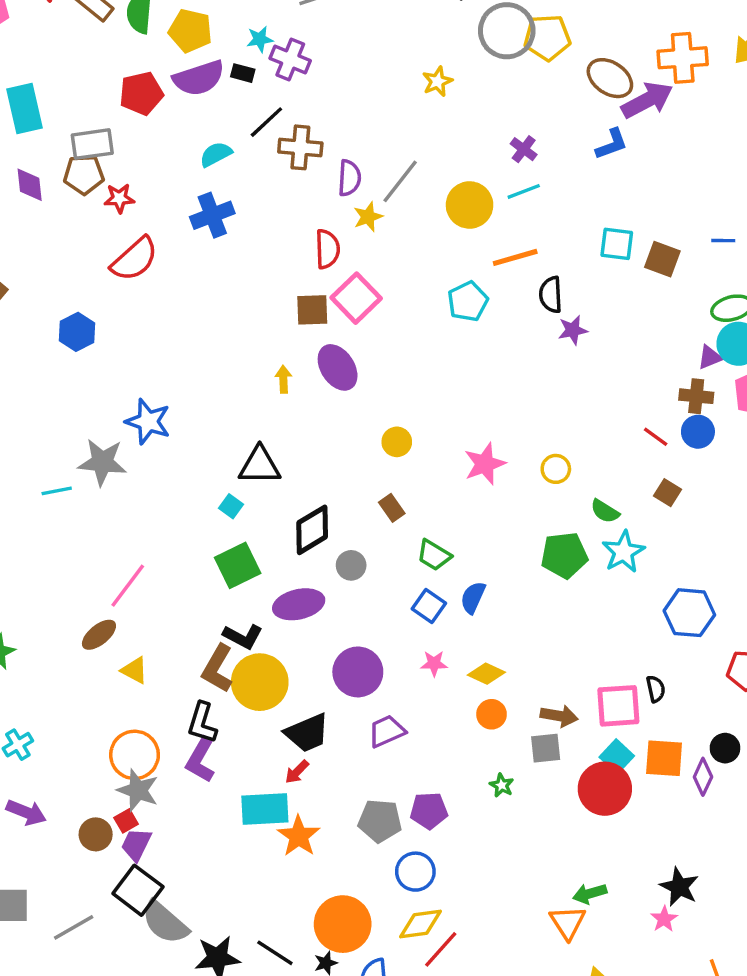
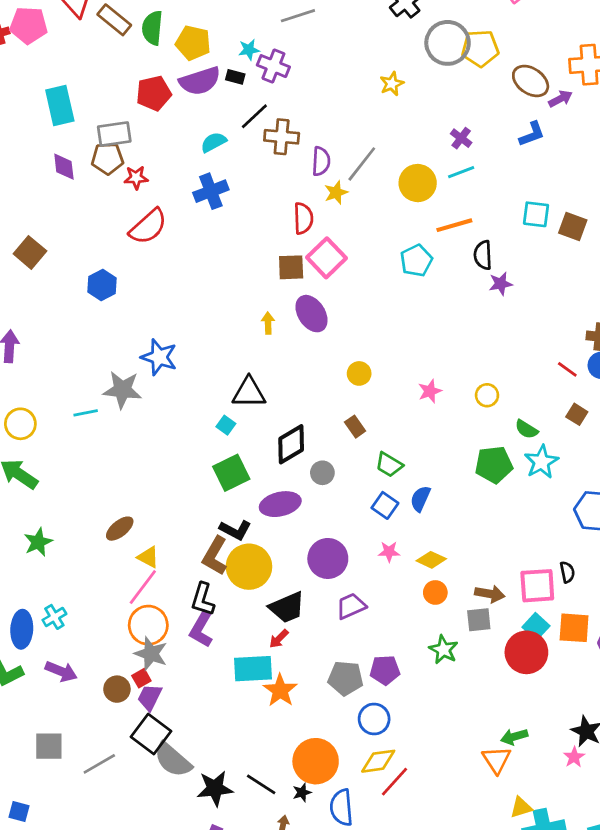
purple arrow: (647, 100) -> (560, 99), size x0.6
pink star: (485, 464) -> (430, 391), size x0.7
pink line: (128, 586) -> (143, 587), moved
green star: (502, 785) -> (443, 650), size x1.5

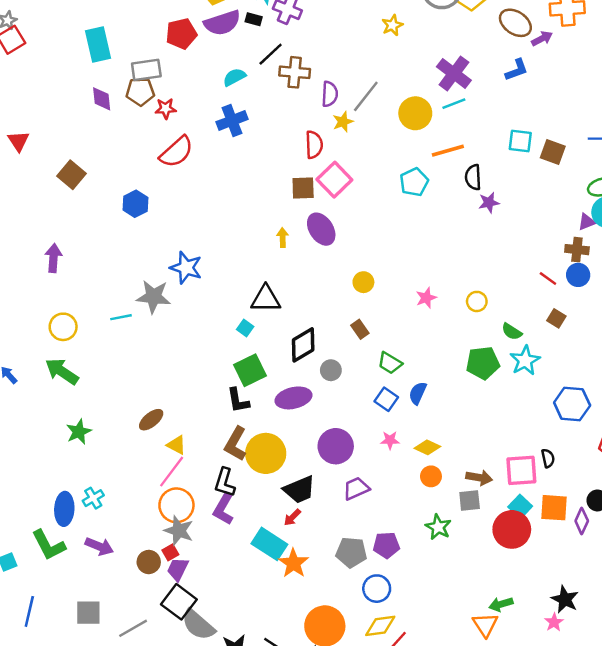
purple cross: (461, 138) -> (454, 73), size x1.8
black L-shape: (235, 530) -> (238, 400), moved, turned 52
cyan rectangle: (253, 669) -> (269, 544), turned 36

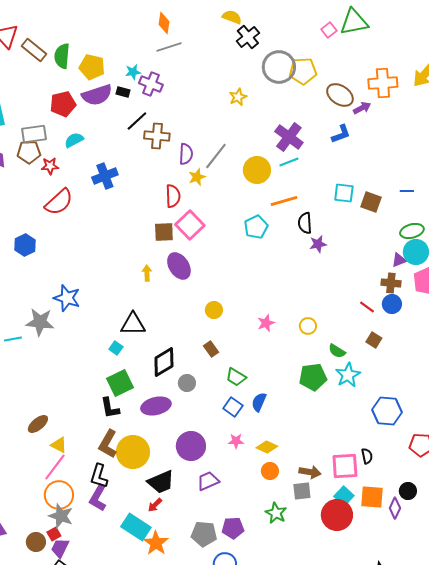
cyan semicircle: (234, 77) -> (74, 140), moved

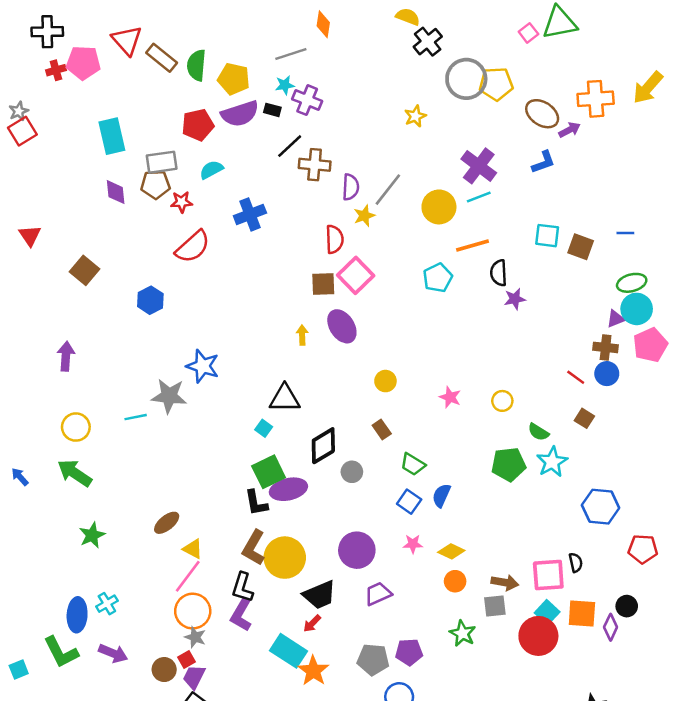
gray line: (169, 47) -> (291, 54), moved
pink star: (266, 323) -> (450, 397), turned -30
purple ellipse: (156, 406) -> (288, 489), moved
gray star: (61, 516) -> (195, 637), size x0.7

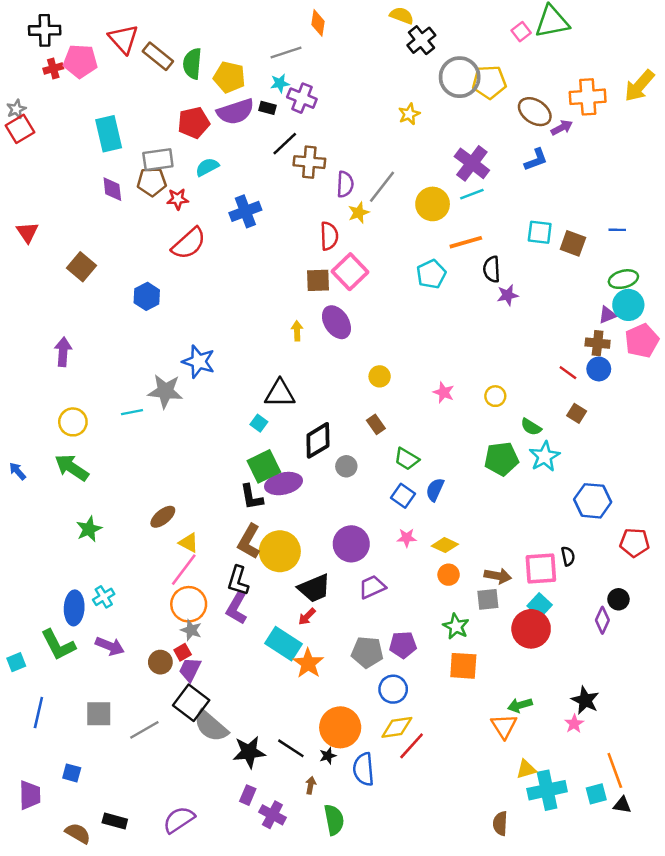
orange square: (582, 614) -> (463, 666), moved

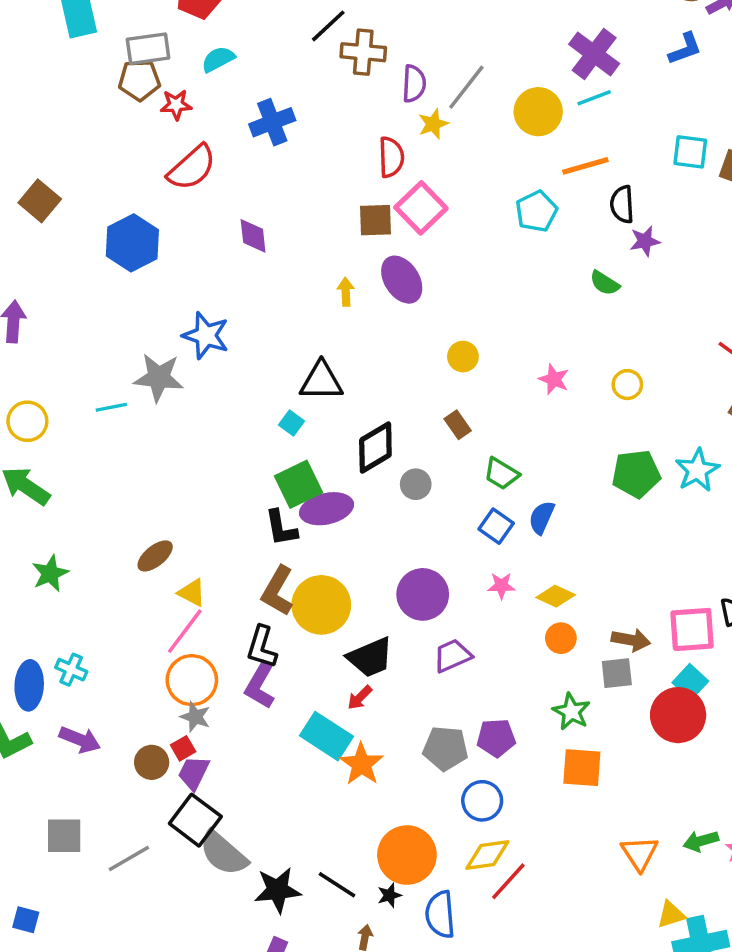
purple diamond: (112, 189) -> (253, 236), moved
blue hexagon: (147, 296) -> (132, 243), size x1.4
green semicircle: (531, 427) -> (605, 283), moved
cyan cross: (104, 597) -> (71, 670), turned -35
green arrow: (520, 705) -> (701, 841), moved

